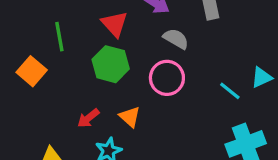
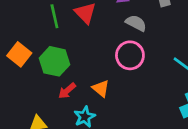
green line: (59, 37) -> (54, 16), moved
green hexagon: (111, 64) -> (54, 61), moved

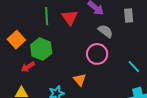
orange triangle: (101, 88) -> (80, 80), moved
red arrow: (67, 91) -> (28, 67), moved

